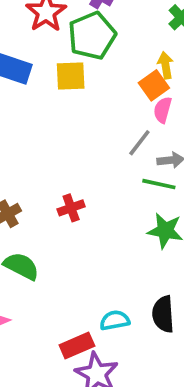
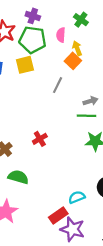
green pentagon: (92, 36) -> (33, 40), turned -30
pink semicircle: (163, 110) -> (61, 35), moved
gray line: (139, 143) -> (58, 85), moved

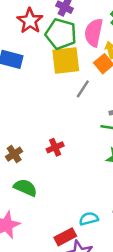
pink semicircle: (61, 35) -> (94, 33), size x1.6
yellow square: (25, 65) -> (66, 61), moved, size x1.4

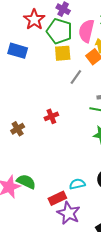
yellow square: (66, 61) -> (63, 53), size x0.7
red cross: (55, 147) -> (51, 116), moved
green semicircle: (25, 188) -> (26, 182), moved

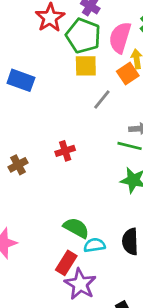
blue rectangle: (18, 51) -> (21, 80), moved
green semicircle: (26, 182) -> (76, 228), moved
red rectangle: (57, 198) -> (66, 263), turned -36

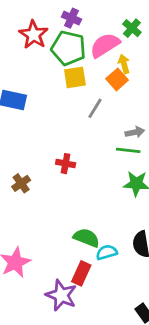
pink semicircle: (120, 38) -> (105, 45), turned 48
red cross: (65, 151) -> (66, 164), turned 36
purple star: (80, 284) -> (61, 295), moved

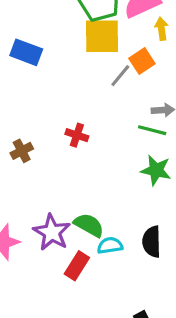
yellow square: (75, 77) -> (102, 36), size x1.4
orange square: (117, 79) -> (142, 61), moved
purple star: (61, 295) -> (52, 232), moved

